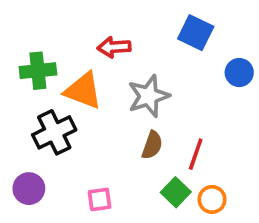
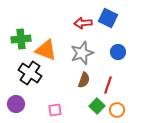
red arrow: (114, 47) -> (83, 23), moved
blue circle: (239, 73) -> (118, 52), moved
black cross: (54, 132) -> (30, 73), turned -30

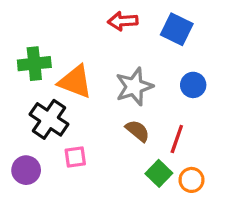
red arrow: (83, 23) -> (123, 21), moved
brown semicircle: (84, 80) -> (137, 131), turned -70
pink square: (55, 110) -> (75, 157), moved

